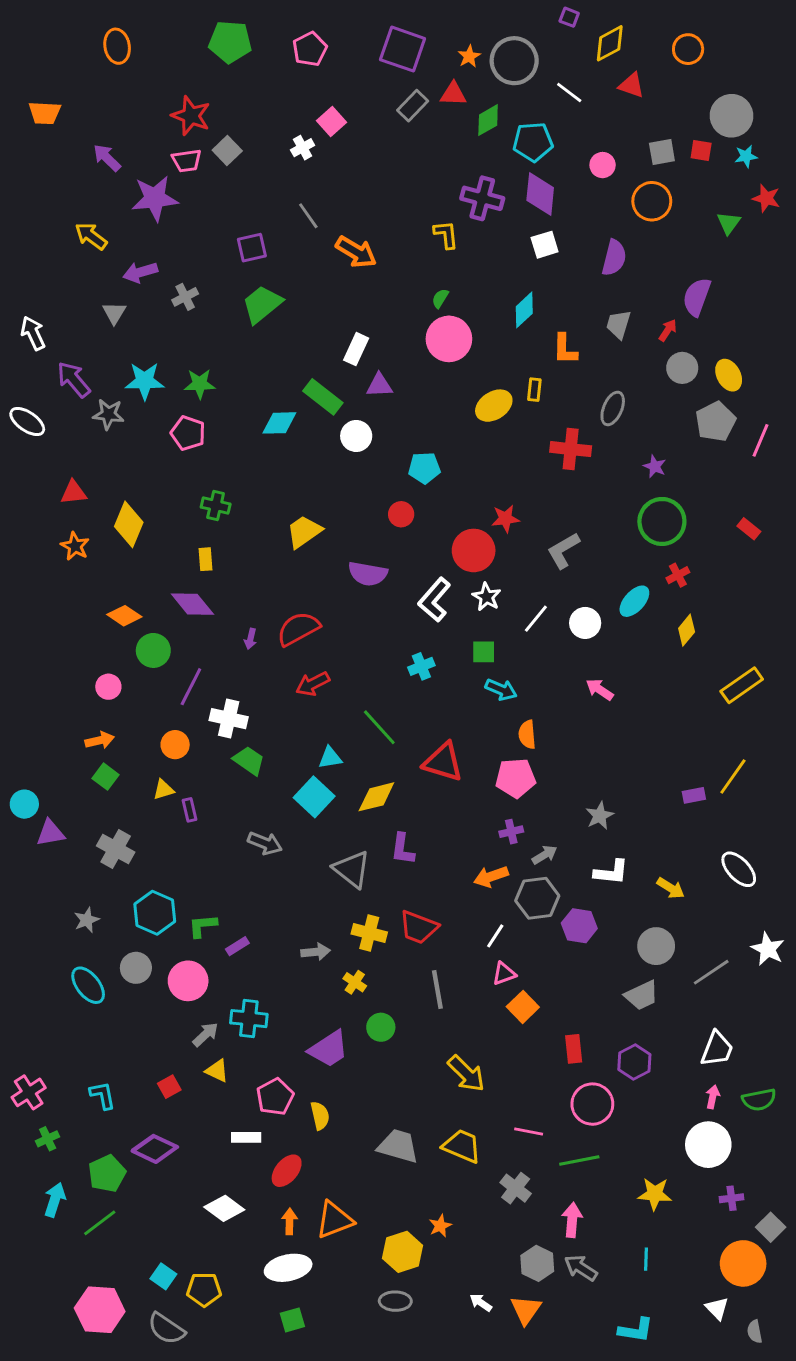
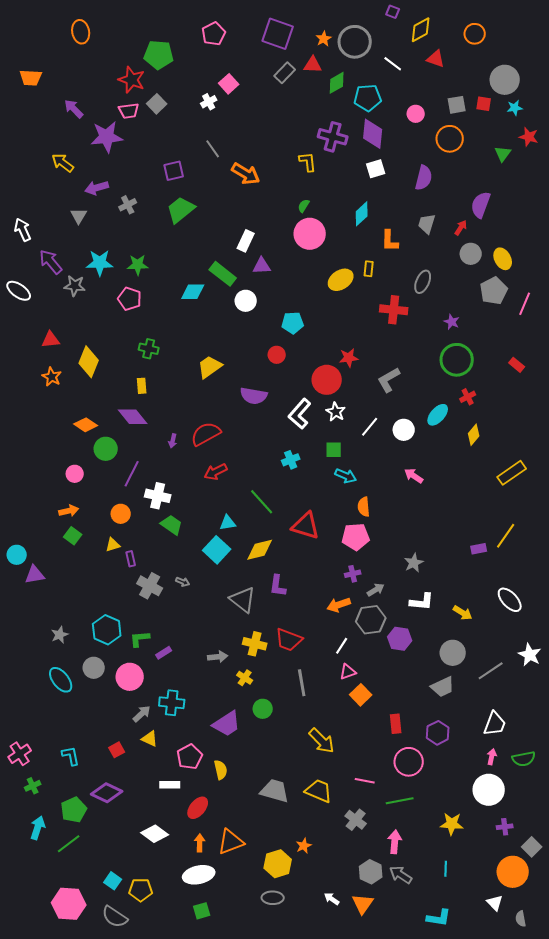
green pentagon: (230, 42) -> (159, 55), moved
gray arrow: (265, 843) -> (183, 582), size x0.6
gray cross: (116, 849) -> (150, 586), moved

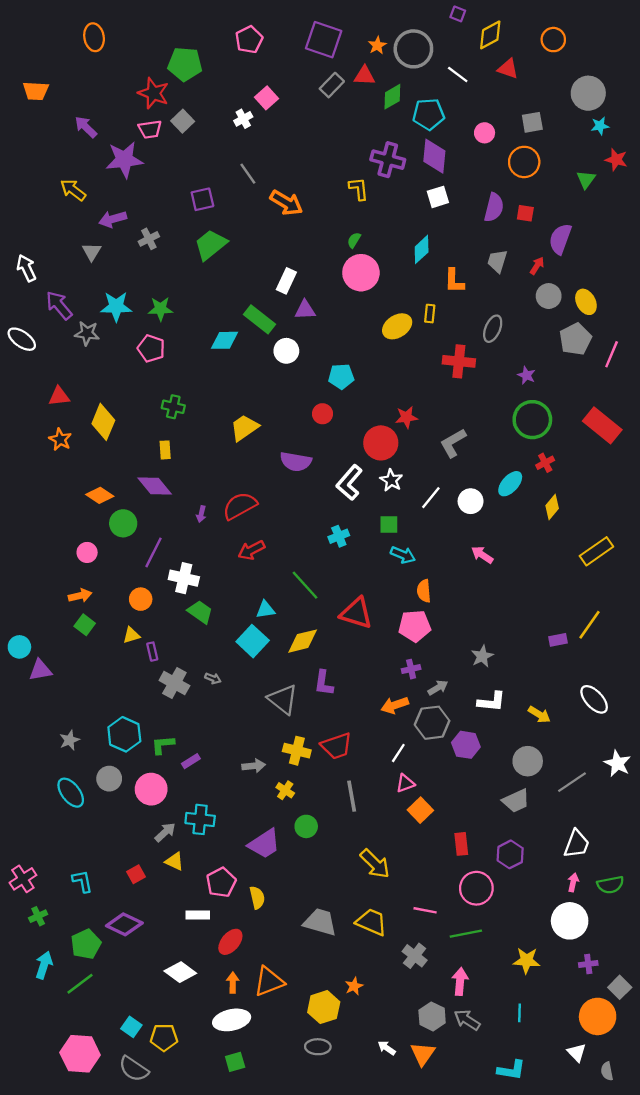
red square: (484, 104) -> (525, 213), moved
red rectangle: (517, 365) -> (602, 425), size x2.0
red trapezoid: (289, 640) -> (336, 746), turned -40

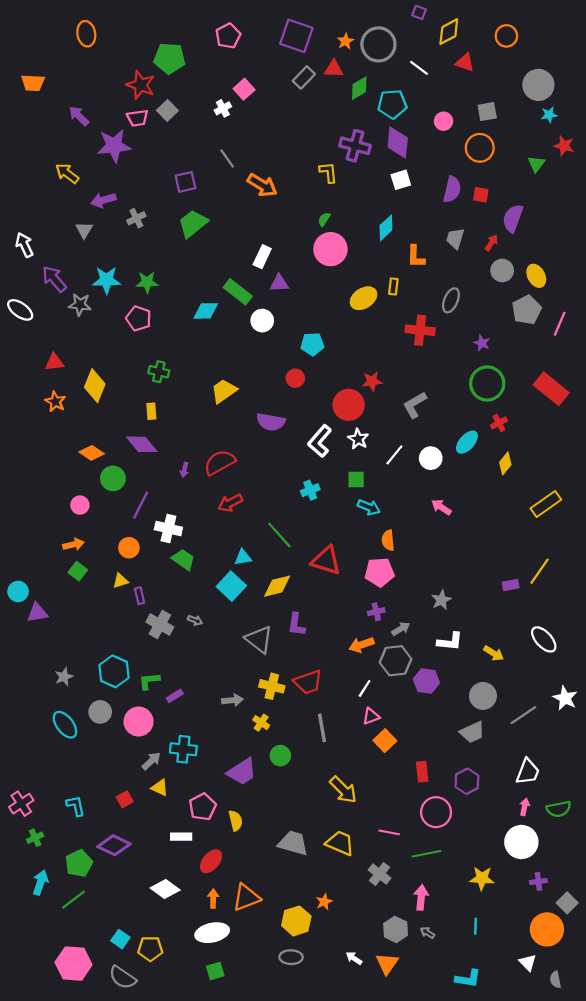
gray arrow: (467, 1020) -> (428, 933), size x0.6

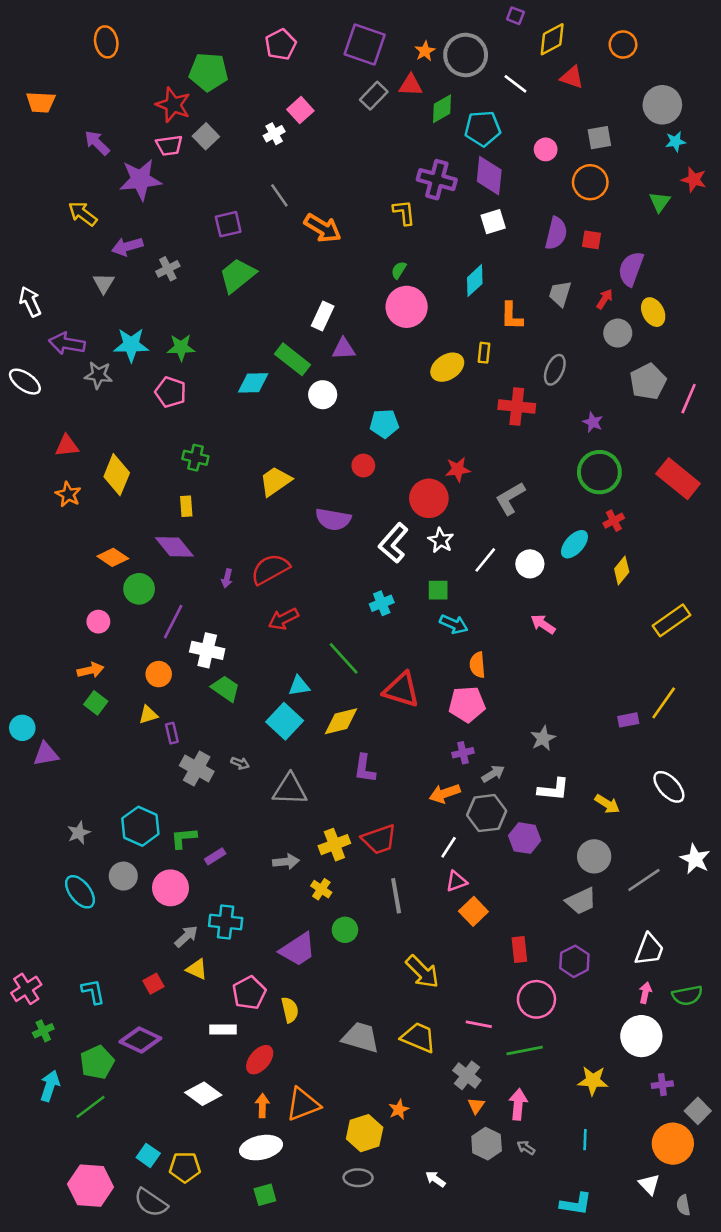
yellow ellipse: (536, 276) -> (653, 312), moved
purple arrow: (54, 279) -> (67, 344), turned -40
gray triangle: (259, 639) -> (290, 789), moved, turned -36
yellow cross: (272, 686) -> (334, 845), turned -35
orange triangle: (387, 964) -> (476, 1106), moved, size x0.6

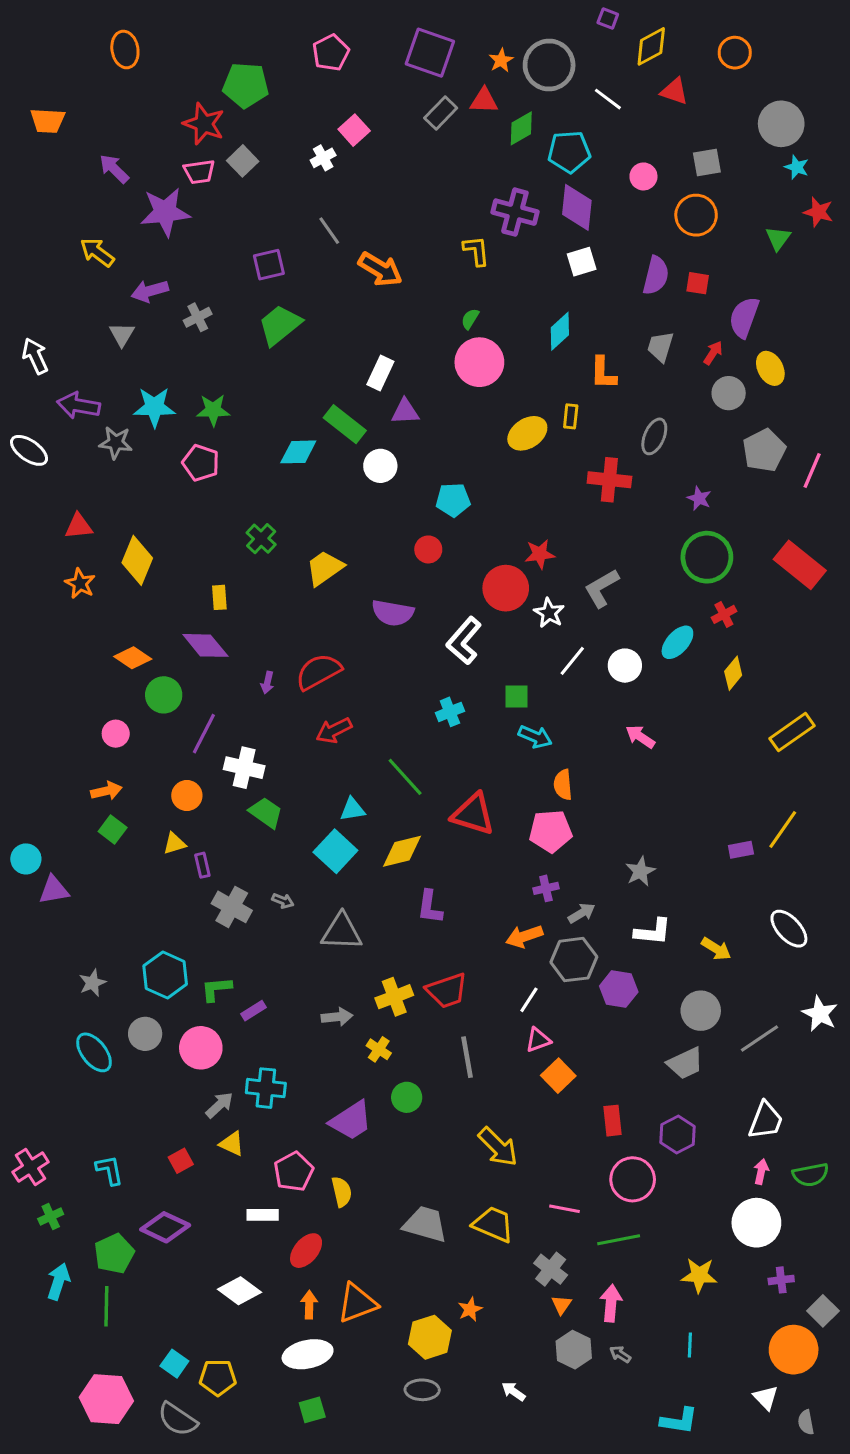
cyan star: (675, 142) -> (797, 167), turned 30
green cross: (195, 458) -> (261, 539), moved, turned 30
white star: (441, 540) -> (549, 613), moved
green line: (90, 1107) -> (106, 1306), turned -52

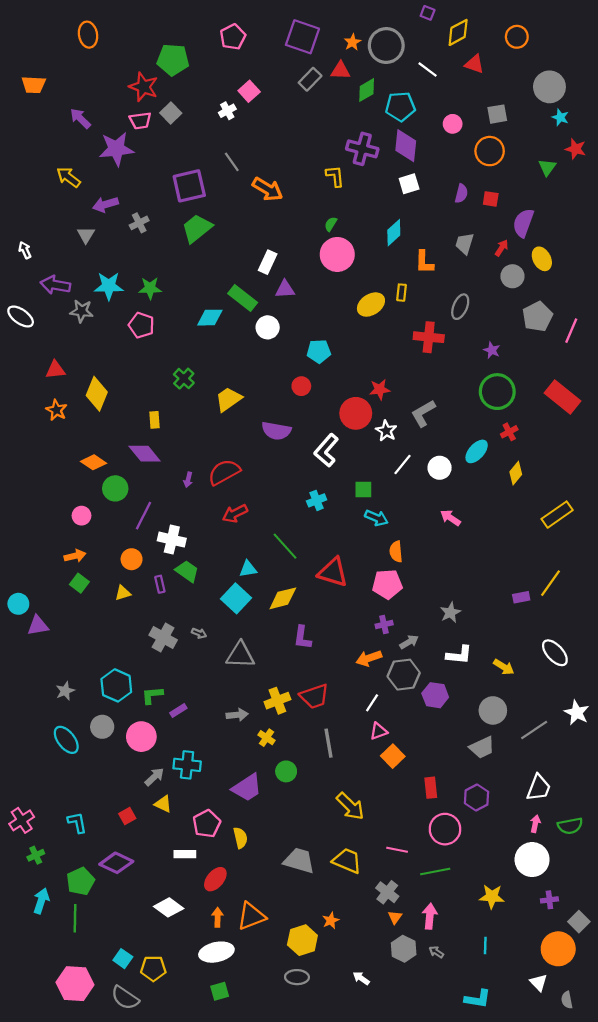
purple square: (269, 265) -> (189, 186), size x1.5
purple semicircle: (656, 275) -> (461, 194), size x0.7
white arrow: (35, 356) -> (25, 250), size x0.7
purple rectangle: (202, 865) -> (160, 584), moved

